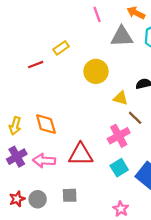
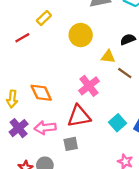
pink cross: (119, 136) -> (89, 86), moved
gray square: (70, 195) -> (71, 144), moved

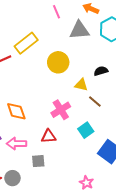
yellow rectangle: (44, 18) -> (26, 43), size x1.6
red triangle: (79, 116) -> (49, 136), size x0.7
cyan square: (118, 123) -> (86, 130), moved

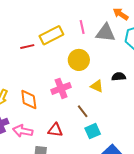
pink line: (57, 12) -> (82, 27), moved
brown line: (95, 102) -> (83, 111), moved
pink cross: (61, 110) -> (61, 88), moved

